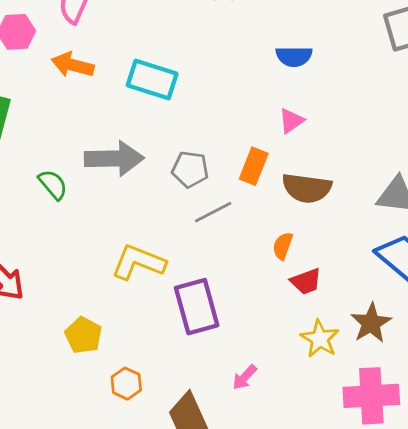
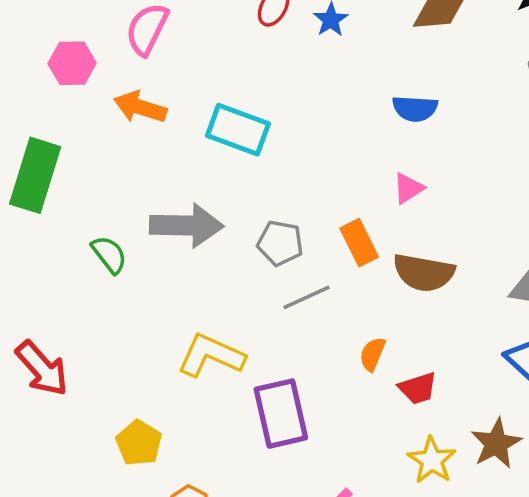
orange rectangle: (254, 166) -> (359, 243), turned -51
orange semicircle: (283, 246) -> (372, 354), moved

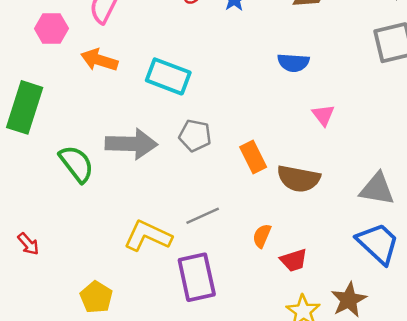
pink triangle: (408, 188) -> (323, 115), moved, turned -35
gray pentagon: (280, 243) -> (195, 136), moved
green semicircle: (109, 254) -> (76, 164), size x1.4
gray line: (306, 297) -> (203, 216), moved
red arrow: (42, 368) -> (28, 244), size x0.6

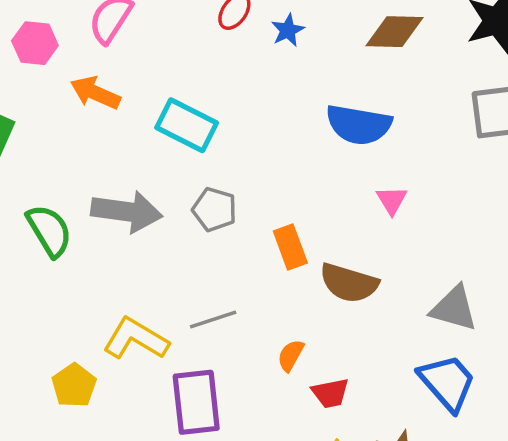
blue semicircle: (293, 63) -> (359, 125), size x1.5
yellow pentagon: (96, 297) -> (74, 385), moved

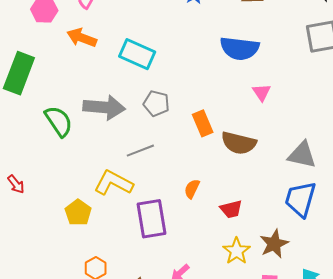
gray line: (213, 320) -> (140, 151), moved
orange semicircle: (291, 355) -> (192, 189), moved
blue trapezoid: (447, 382) -> (300, 199), turned -120

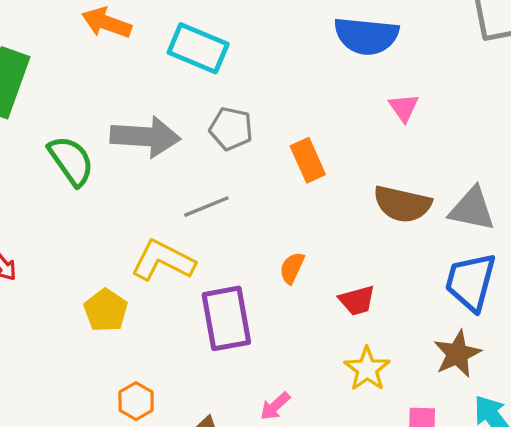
brown semicircle: (239, 143) -> (402, 204), moved
brown star: (274, 244) -> (457, 354), moved

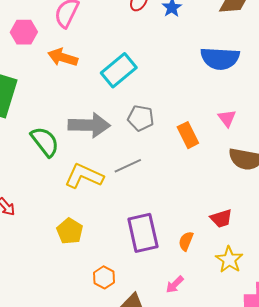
cyan rectangle: (198, 48) -> (119, 70), turned -60
pink triangle: (404, 108) -> (227, 118), moved
yellow L-shape: (163, 260) -> (84, 176), moved
orange semicircle: (292, 268) -> (186, 241), moved
orange hexagon: (136, 401) -> (104, 277), moved

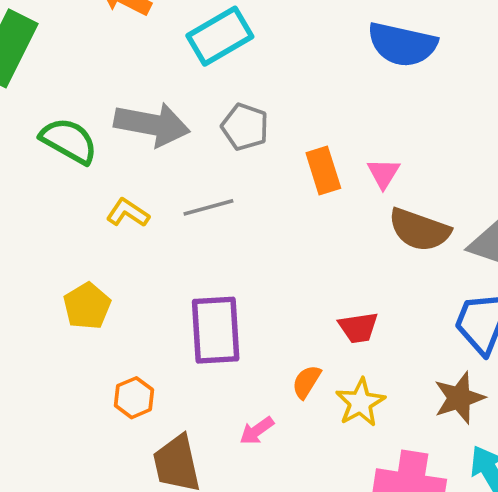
pink triangle: (227, 118) -> (384, 173), moved
green semicircle: (45, 142) -> (69, 141), turned -32
yellow L-shape: (84, 176) -> (128, 213), size x0.6
orange semicircle: (186, 241) -> (306, 382), moved

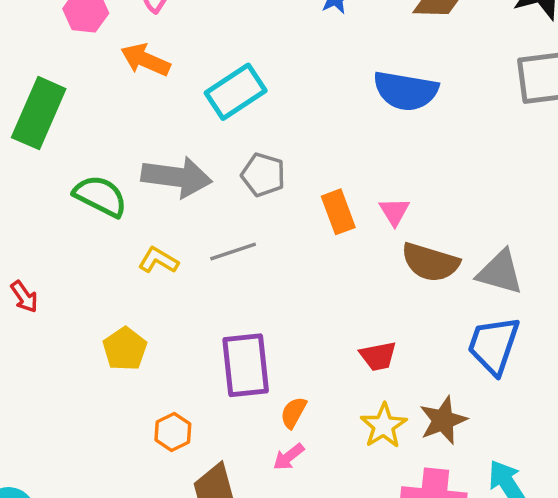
orange semicircle: (306, 382) -> (293, 413), moved
brown star: (459, 398) -> (443, 420), moved

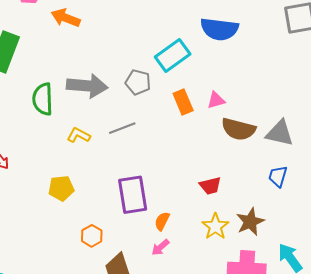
cyan rectangle: (236, 92) -> (173, 55), moved
green semicircle: (100, 196) -> (43, 99), turned -116
pink triangle: (394, 212) -> (216, 100), turned 48
blue trapezoid: (494, 345) -> (278, 176), size x0.6
yellow pentagon: (125, 349) -> (61, 188), turned 30

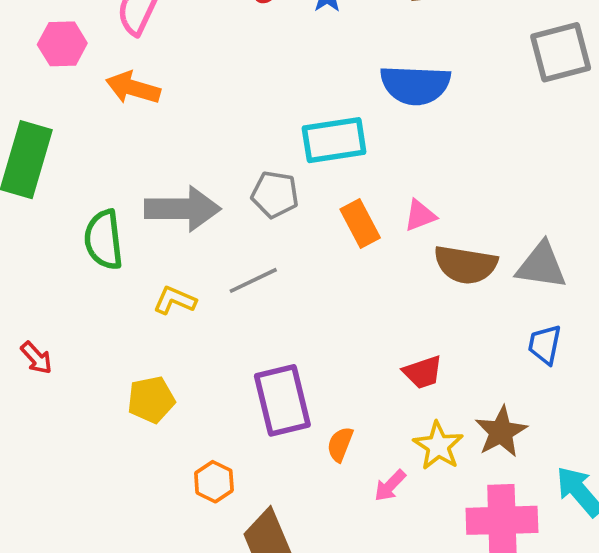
cyan rectangle: (173, 55) -> (334, 140), turned 32
pink arrow: (160, 247) -> (390, 486), moved

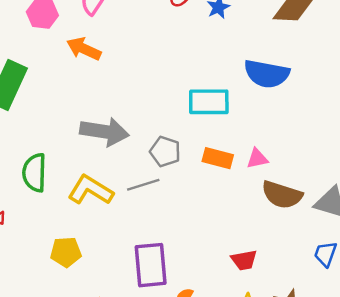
gray pentagon: (275, 194) -> (165, 151), moved
orange rectangle: (360, 224) -> (218, 158), turned -56
green semicircle: (104, 240) -> (34, 173), moved
yellow L-shape: (175, 300) -> (90, 190), size x1.6

